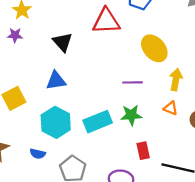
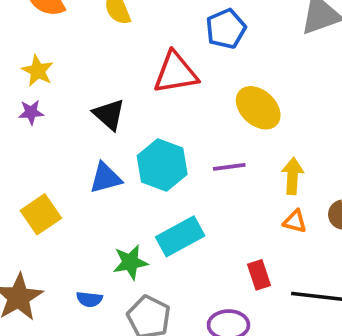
yellow arrow: (176, 80) -> (293, 176), moved
orange triangle: (171, 108) -> (295, 221), moved
green star: (131, 115) -> (130, 262), moved
cyan hexagon: (56, 122) -> (162, 165), moved

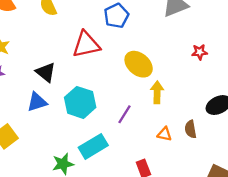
purple line: (229, 167) -> (125, 114), moved, turned -48
yellow arrow: (293, 176) -> (157, 92), moved
blue triangle: (105, 178) -> (37, 102), moved

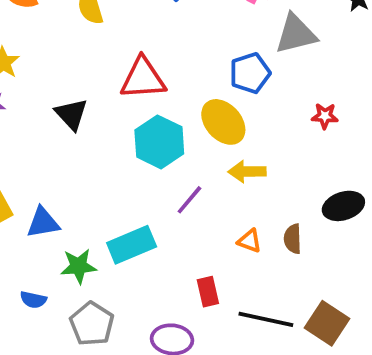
blue pentagon: (116, 16) -> (250, 73), moved
yellow arrow: (157, 92) -> (247, 172), turned -100
blue triangle: (37, 102) -> (43, 223), moved
cyan hexagon: (80, 102) -> (159, 142), moved

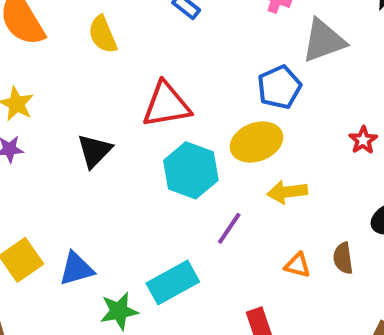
black triangle: (71, 114) -> (94, 151), turned 33
red star: (325, 116) -> (363, 140), moved, turned -30
yellow ellipse: (223, 122) -> (256, 142), turned -63

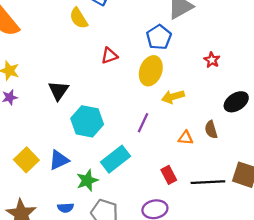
yellow semicircle: (103, 34) -> (79, 18), moved
red triangle: (166, 105) -> (109, 56), moved, size x0.6
yellow ellipse: (256, 142) -> (151, 71), turned -40
cyan hexagon: (191, 170) -> (87, 121), moved

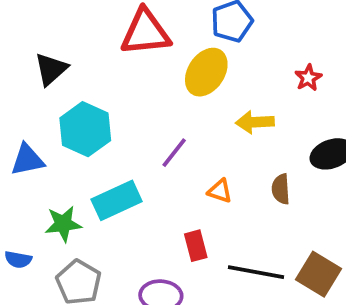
red triangle: (109, 56) -> (145, 32), size x1.8
yellow arrow: (173, 97) -> (255, 122), moved
orange triangle: (186, 138) -> (220, 191), moved
blue triangle: (59, 160) -> (27, 160), moved

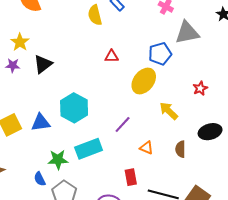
red triangle: (145, 32) -> (112, 56), size x0.5
black triangle: (51, 69) -> (43, 64), moved
yellow arrow: (255, 122) -> (169, 111), turned 42
blue semicircle: (18, 260) -> (40, 179), moved, turned 48

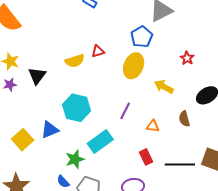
yellow semicircle: (95, 15) -> (75, 61), moved, turned -78

